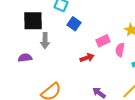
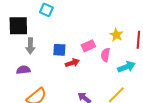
blue square: (74, 24) -> (59, 50), moved, turned -32
purple semicircle: (25, 58) -> (23, 70), moved

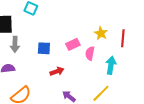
red arrow: (72, 63) -> (57, 71), moved
cyan arrow: (126, 67) -> (111, 65), turned -60

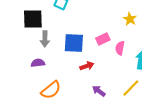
yellow star: (101, 33) -> (130, 19), moved
blue square: (44, 48) -> (74, 43), size x1.5

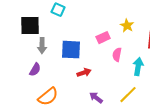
pink rectangle: (103, 39) -> (103, 38), moved
purple semicircle: (38, 63) -> (35, 70), turned 128

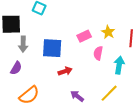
yellow star: (127, 26) -> (108, 32), moved

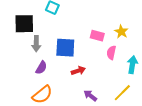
pink rectangle: (84, 36) -> (97, 36), turned 40
purple semicircle: (16, 68) -> (41, 68), moved

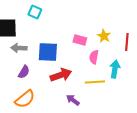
gray arrow: (36, 44) -> (19, 48), turned 91
red arrow: (78, 71) -> (61, 75), size x1.5
yellow line: (122, 93) -> (95, 82), moved, turned 42

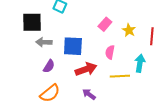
pink rectangle: (80, 40) -> (105, 24), moved, turned -64
pink semicircle: (94, 57) -> (110, 52), moved
purple arrow: (73, 100) -> (89, 94), moved

